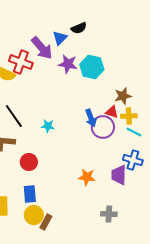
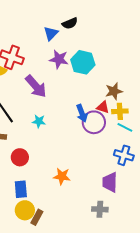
purple arrow: (42, 48) -> (36, 86), moved
purple trapezoid: (119, 175) -> (110, 182), moved
orange star: (87, 177) -> (62, 176), moved

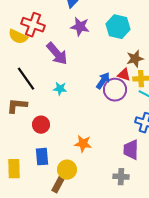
cyan hexagon: (83, 62) -> (118, 27), moved
blue arrow: (82, 113) -> (103, 81), turned -126
yellow circle: (25, 210) -> (67, 170), moved

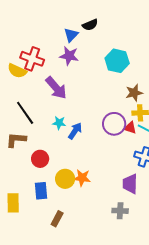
purple star: (80, 27) -> (69, 56), moved
red triangle: (124, 75) -> (130, 128), moved
blue arrow: (103, 81) -> (75, 131), moved
yellow circle: (67, 170) -> (65, 179), moved

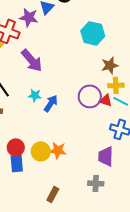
purple star: (69, 56) -> (29, 17), moved
red circle: (40, 159) -> (16, 147), moved
brown rectangle: (57, 219) -> (53, 194), moved

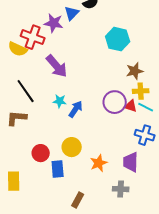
orange star: (58, 150) -> (99, 163), moved, turned -30
yellow circle: (41, 151) -> (72, 147), moved
blue rectangle: (17, 163) -> (58, 169), moved

